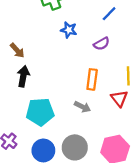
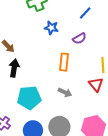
orange rectangle: (92, 79) -> (64, 62), moved

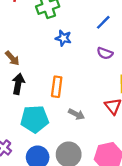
purple semicircle: (79, 39) -> (105, 53), moved, turned 48
orange rectangle: (64, 62) -> (57, 87), moved

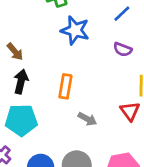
blue star: (63, 38) -> (75, 30), size x1.5
cyan pentagon: (35, 119) -> (21, 120), moved

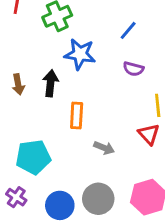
brown arrow: (15, 52) -> (18, 84), turned 36
black arrow: (21, 82) -> (51, 83), moved

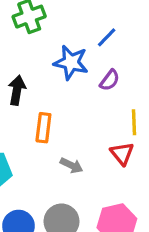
blue star: (80, 54) -> (71, 62), moved
purple semicircle: (133, 69) -> (110, 80), turned -72

